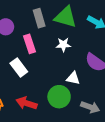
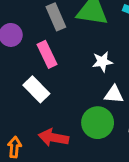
white star: (63, 45) -> (102, 62), moved

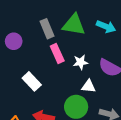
pink rectangle: (47, 54) -> (57, 54), moved

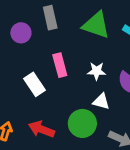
gray rectangle: (47, 29) -> (50, 18), moved
pink rectangle: (57, 54) -> (60, 65), moved

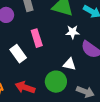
white star: (97, 71) -> (73, 32), moved

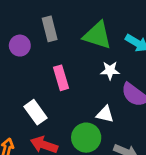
white rectangle: (18, 54) -> (35, 112), moved

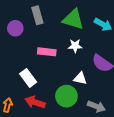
white star: (110, 71) -> (75, 46), moved
pink rectangle: (61, 78) -> (47, 52), turned -66

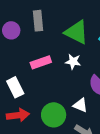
pink rectangle: (47, 52) -> (41, 62), turned -36
white triangle: (80, 78) -> (80, 105), moved
red arrow: (35, 102) -> (18, 115), turned 144

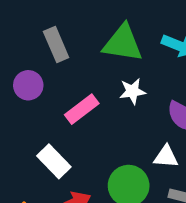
purple circle: (11, 30) -> (28, 85), moved

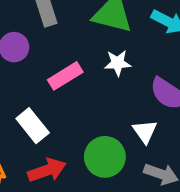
white triangle: (166, 157) -> (145, 131), turned 44

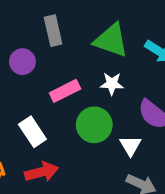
green circle: (105, 157) -> (94, 125), moved

